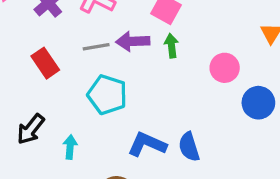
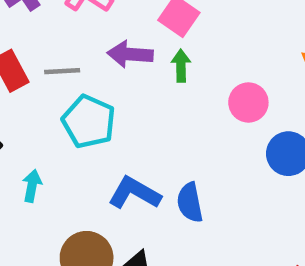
gray line: (96, 47) -> (62, 71), moved

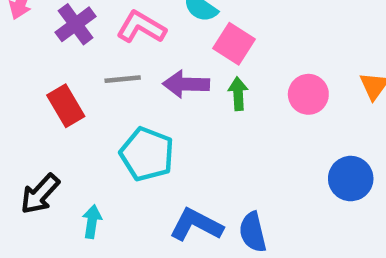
gray line: (62, 71) -> (123, 79), moved
pink circle: (248, 102) -> (308, 94), moved

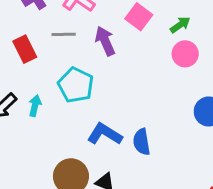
purple arrow: (186, 84) -> (105, 41), turned 60
green arrow: (238, 94) -> (180, 25), moved, turned 54
cyan arrow: (92, 222) -> (35, 106), moved

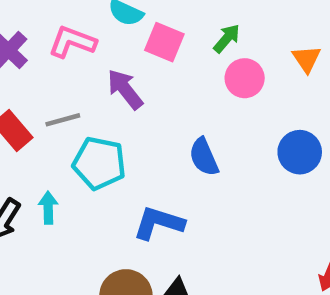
gray line: (64, 34) -> (63, 120), moved
blue semicircle: (142, 142) -> (204, 157), moved

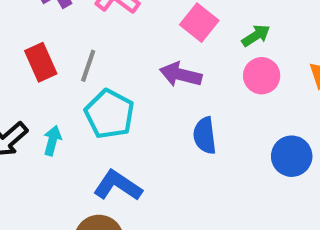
purple arrow: (125, 89) -> (181, 75), moved, turned -54
gray line: (63, 120) -> (88, 66), turned -72
blue L-shape: (159, 223) -> (118, 186), moved

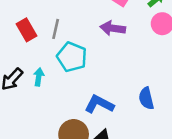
blue semicircle: (205, 136) -> (146, 98), moved
blue L-shape: (118, 186) -> (99, 104), moved

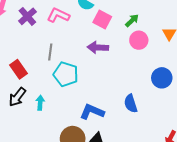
red rectangle: (26, 30) -> (19, 69), moved
cyan arrow: (39, 77) -> (40, 103), moved

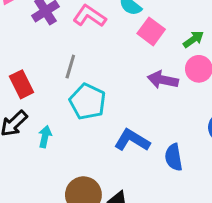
purple arrow: (98, 47) -> (163, 80), moved
blue L-shape: (92, 112) -> (132, 140), moved

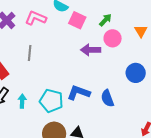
cyan pentagon: (88, 102) -> (51, 101), moved

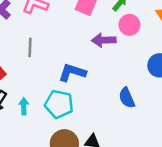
blue L-shape: (79, 93) -> (72, 72), moved

